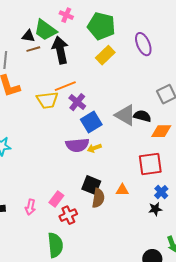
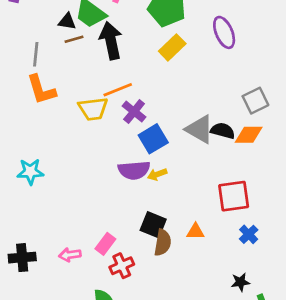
orange diamond: (161, 131) -> (249, 135), moved
pink arrow: (30, 207) -> (70, 255), turned 70
black star: (155, 209) -> (240, 282), moved

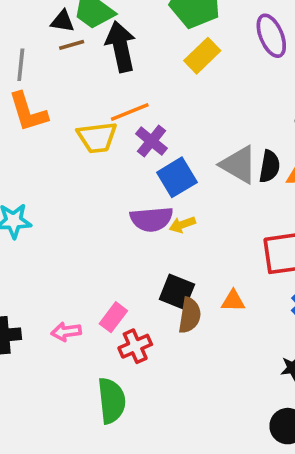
black semicircle: (223, 131) -> (270, 166), turned 85

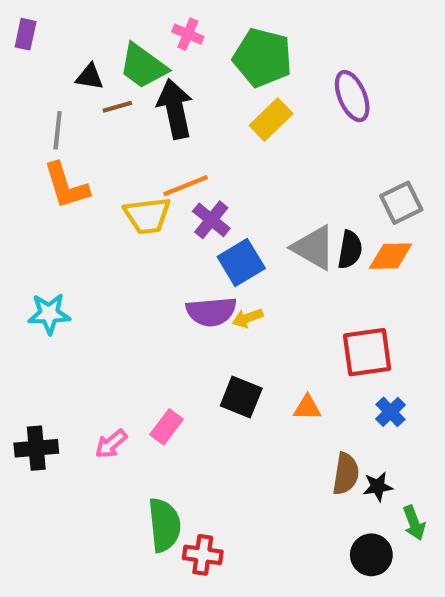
black triangle: (63, 21) -> (90, 77), moved
brown semicircle: (190, 315) -> (346, 474), moved
pink arrow: (66, 332) -> (111, 444), turned -32
red cross: (135, 346) -> (203, 555), moved, turned 32

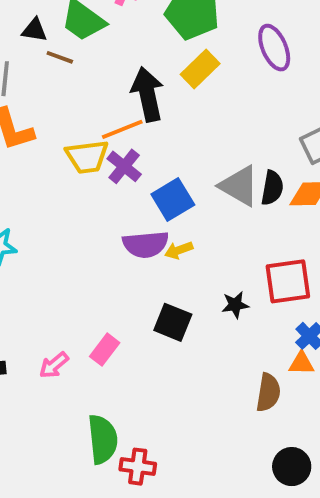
brown line: (117, 107) -> (60, 57), turned 36
black arrow: (175, 109) -> (147, 94), moved
purple cross: (211, 220) -> (124, 166), moved
orange triangle: (307, 408) -> (301, 363), moved
black star: (378, 487) -> (235, 305), moved

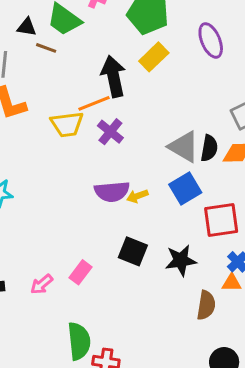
purple cross: (124, 166) -> (110, 132), moved
blue square: (173, 200) -> (185, 189), moved
black star: (235, 305) -> (181, 260), moved, size x1.5

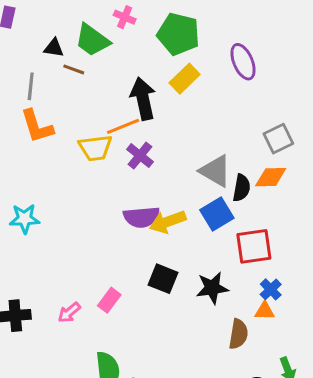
black semicircle: (209, 148) -> (241, 188), moved
yellow arrow: (137, 196) -> (168, 222), size x1.6

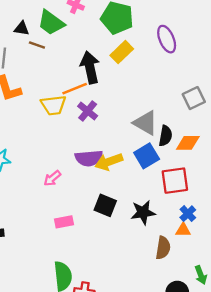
orange diamond: (271, 177) -> (188, 143), moved
pink rectangle: (109, 300) -> (64, 222), turned 42
pink arrow: (69, 312) -> (52, 178), moved

